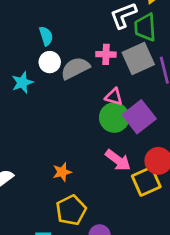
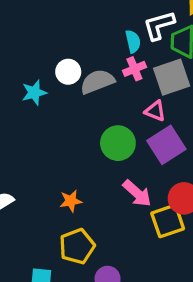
cyan semicircle: (46, 36) -> (133, 41), moved
pink cross: (106, 54) -> (134, 69), turned -30
pink triangle: (114, 97) -> (155, 111), moved
green circle: (114, 118) -> (118, 143), moved

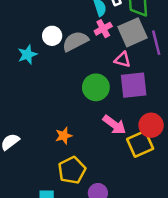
purple square: (166, 145) -> (134, 85), turned 32

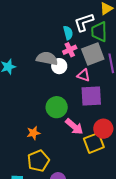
white circle: (52, 36) -> (59, 66), moved
gray semicircle: (75, 41) -> (47, 58), turned 35
green circle: (96, 87) -> (57, 107), moved

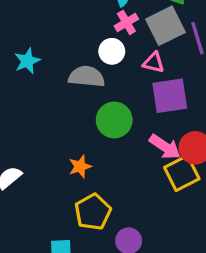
gray semicircle: (47, 58) -> (87, 77), moved
pink arrow: (74, 127) -> (165, 147), moved

